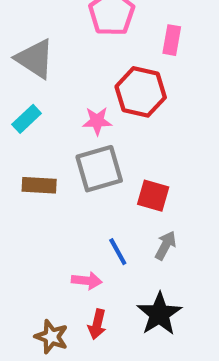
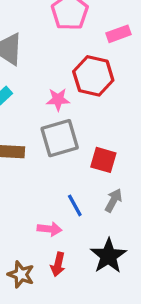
pink rectangle: (172, 40) -> (119, 34), turned 60

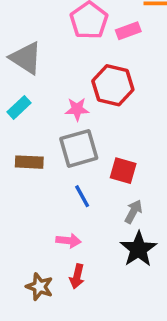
pink rectangle: (119, 34) -> (128, 31), moved
blue line: (75, 205) -> (82, 196), moved
black star: (108, 256) -> (138, 249), moved

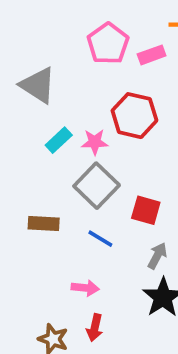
cyan rectangle: (19, 107) -> (59, 140), moved
gray square: (79, 148) -> (97, 186), turned -30
brown rectangle: (29, 162) -> (44, 223), moved
blue line: (82, 196) -> (100, 239), turned -30

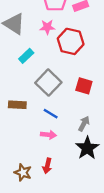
pink star: (95, 142) -> (47, 27), moved
red square: (146, 210) -> (84, 86), moved
pink arrow: (85, 288) -> (48, 135), moved

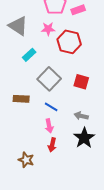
gray arrow: (84, 124) -> (81, 116), turned -104
pink arrow: (48, 135) -> (49, 126), turned 72
red arrow: (47, 166) -> (52, 145), moved

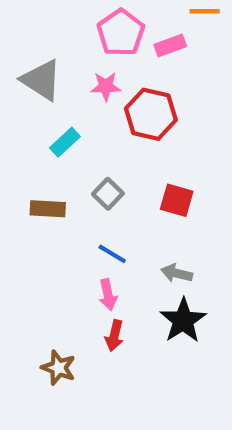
gray square: (49, 79) -> (108, 194), size x0.6
brown rectangle: (21, 99) -> (48, 209), moved

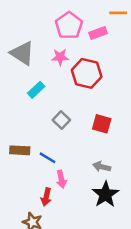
brown rectangle: (48, 209) -> (20, 150), moved
blue line: (112, 254) -> (48, 158), moved
red arrow: (114, 336) -> (46, 197), moved

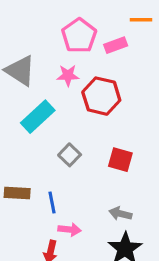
cyan rectangle: (36, 90) -> (38, 117), size x1.5
blue line: (48, 158) -> (52, 203), turned 48
pink arrow: (61, 179) -> (70, 230), turned -72

